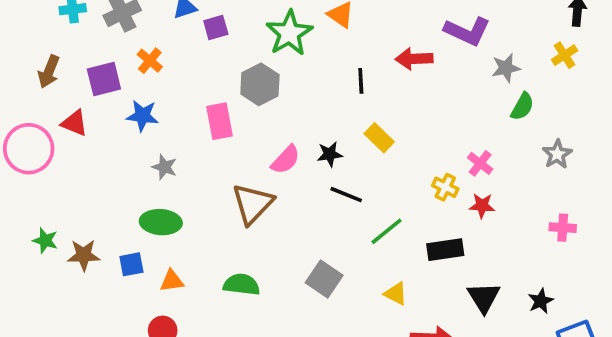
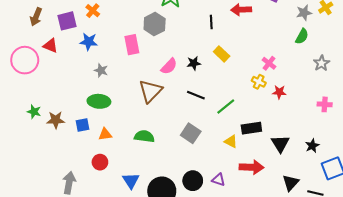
gray star: (506, 68) -> (304, 13), moved
pink cross: (480, 163) -> (269, 63), moved
black line: (346, 195) -> (196, 95), moved
black rectangle: (445, 250) -> (251, 128), moved

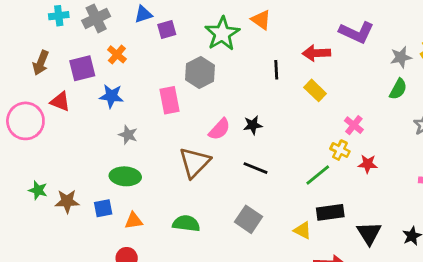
yellow rectangle: (222, 54) -> (315, 90), moved
green line: (226, 106) -> (318, 175), moved

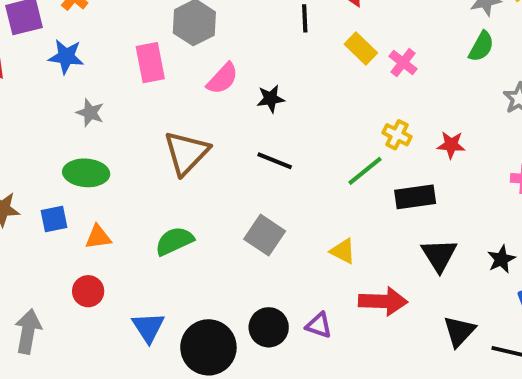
pink cross: (354, 125) -> (403, 63), moved
pink semicircle: (219, 129) -> (223, 79), moved
red star: (368, 164) -> (451, 145), moved
black rectangle: (330, 212) -> (415, 197), moved
green semicircle: (186, 223) -> (174, 241), turned -32

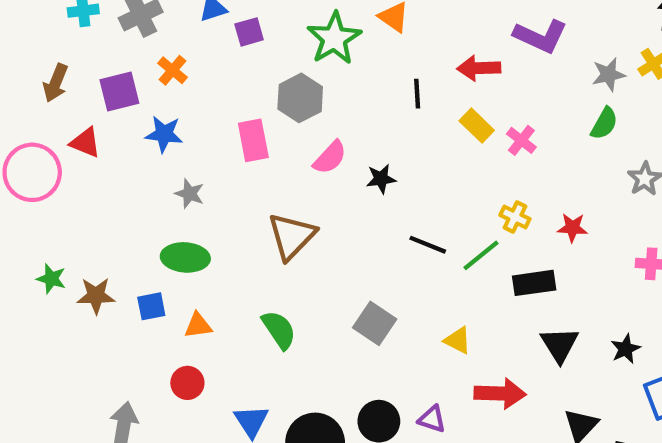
black line: (275, 161) -> (428, 245), moved
green semicircle: (174, 241) -> (279, 330), turned 81

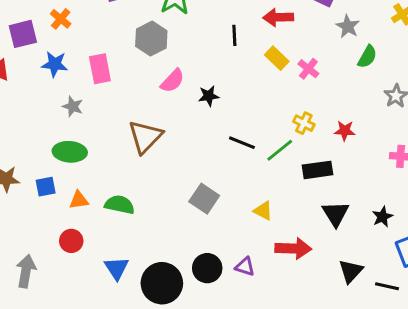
gray star: (609, 75) -> (348, 26), moved, turned -30
pink rectangle: (253, 140) -> (100, 69), moved
green semicircle: (279, 330) -> (120, 205), moved, turned -44

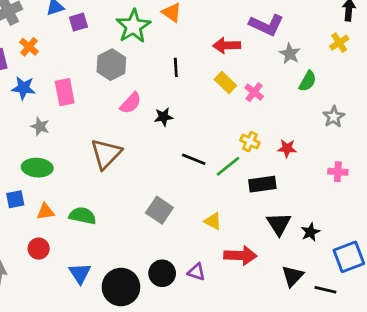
black line: (234, 35) -> (176, 67), moved
black star: (382, 217) -> (310, 232), moved

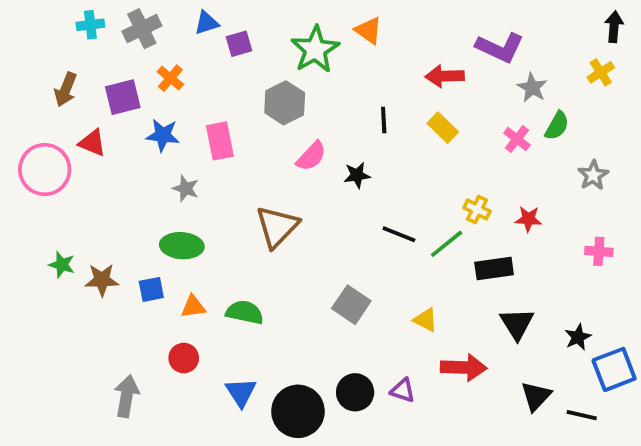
black line: (176, 67) -> (384, 120), moved
pink cross: (254, 92) -> (517, 139), moved
black star: (310, 232) -> (578, 337), moved

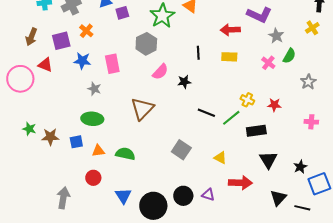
yellow rectangle: (443, 128) -> (229, 57), turned -42

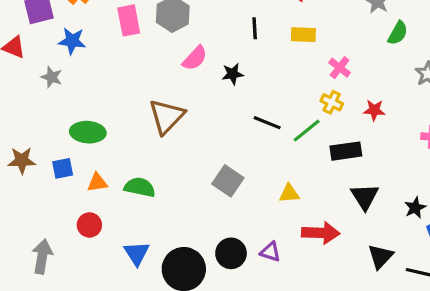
pink cross: (268, 63) -> (340, 68), moved
pink rectangle: (112, 64) -> (129, 20), moved
gray star: (94, 89) -> (52, 77), moved
yellow triangle: (220, 158) -> (289, 194), turned -32

